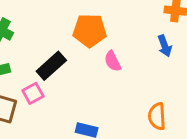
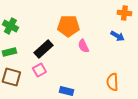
blue arrow: (165, 46) -> (117, 36), turned -40
pink square: (33, 93) -> (39, 70), moved

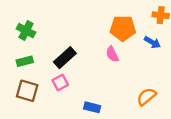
orange pentagon: (68, 26) -> (123, 28), moved
orange semicircle: (112, 82) -> (146, 97), turned 54

